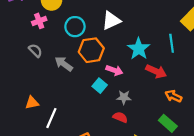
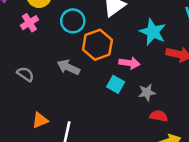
gray semicircle: (35, 51) -> (25, 74), moved
red semicircle: (120, 117) -> (159, 116), moved

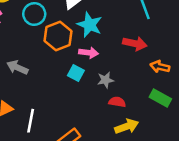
cyan star: (153, 32) -> (90, 25), moved
gray arrow: (68, 67) -> (17, 67), moved

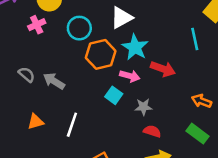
red arrow: (135, 44) -> (163, 69), moved
white line: (31, 121) -> (72, 125), moved

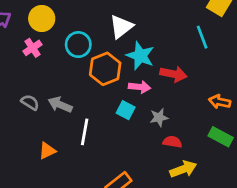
white line: (72, 125) -> (85, 132), moved

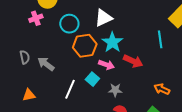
gray semicircle: (30, 102) -> (25, 57), turned 32
white line: (85, 132) -> (70, 89), moved

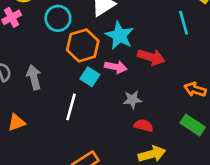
gray arrow: (46, 64) -> (34, 77), turned 48
cyan square: (92, 79) -> (90, 77), moved

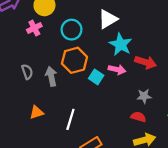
orange hexagon: (83, 45) -> (74, 60), moved
gray star: (132, 100) -> (144, 96), moved
white line: (71, 107) -> (70, 119), moved

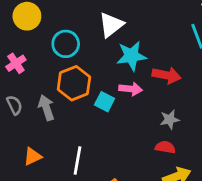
pink cross: (34, 28) -> (16, 63), moved
cyan star: (121, 44) -> (132, 56), turned -30

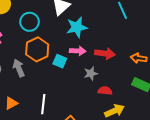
red arrow: (167, 75) -> (105, 54), moved
gray star: (170, 120) -> (91, 73), moved

